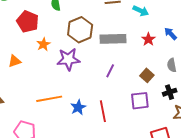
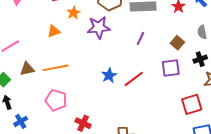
orange triangle: (15, 61) -> (54, 31), moved
orange line: (49, 99) -> (56, 68), moved
red line: (103, 111) -> (134, 79), turned 65

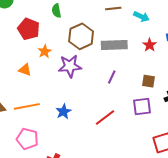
orange triangle: (54, 31) -> (25, 70), turned 40
brown square: (177, 43) -> (149, 81), turned -32
blue star: (109, 75) -> (63, 112), moved

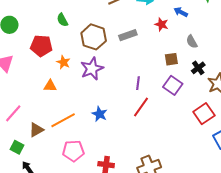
gray rectangle: (114, 45) -> (128, 35), size x0.7
purple line: (112, 77) -> (138, 83), moved
purple square: (142, 106) -> (173, 85), turned -30

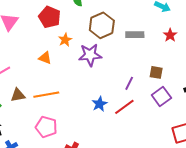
brown square: (171, 59) -> (156, 72), moved
blue star: (100, 114) -> (100, 104), moved

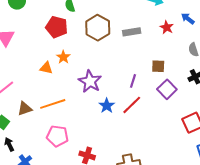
red pentagon: (49, 17) -> (57, 27), moved
orange star: (65, 40) -> (63, 57), moved
purple star: (90, 55) -> (90, 81), moved, turned -30

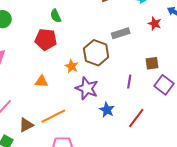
brown hexagon: (98, 28) -> (96, 53), moved
orange star: (63, 57) -> (72, 66), moved
red line: (132, 105) -> (136, 118), moved

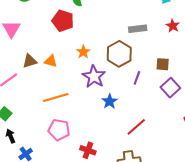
brown hexagon: (96, 53) -> (119, 54), moved
red line: (136, 118) -> (136, 127), moved
brown triangle: (26, 125) -> (30, 61), moved

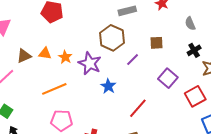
orange star: (83, 52) -> (65, 57), moved
purple line: (137, 78) -> (133, 60), turned 32
purple square: (170, 88) -> (168, 78), moved

